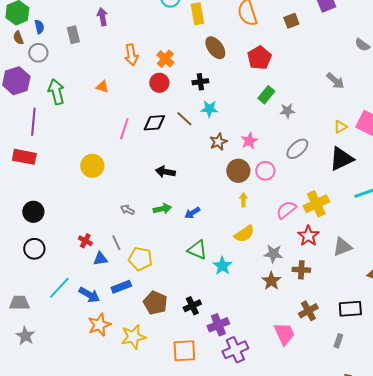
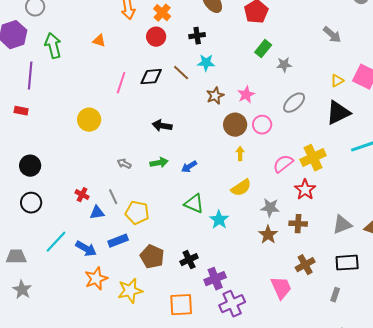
red rectangle: (24, 157) -> (21, 111), size x0.6
gray triangle: (342, 247) -> (342, 225), moved

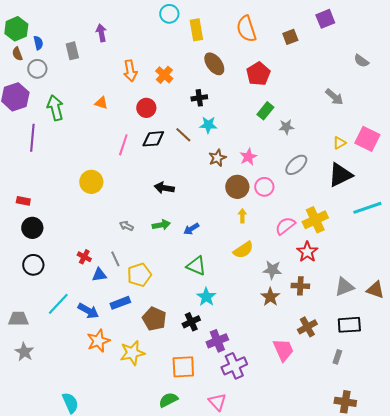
red circle: (156, 37) -> (146, 108), moved
red rectangle: (21, 111) -> (23, 201), moved
yellow pentagon: (137, 213) -> (139, 275), turned -30
cyan star: (219, 220) -> (206, 297), moved

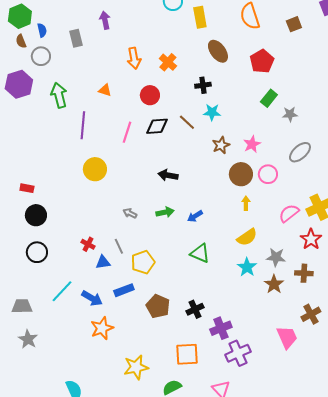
purple line: (32, 138) -> (83, 125), moved
cyan star: (206, 297) -> (247, 267), moved
yellow star: (132, 353) -> (136, 367), moved

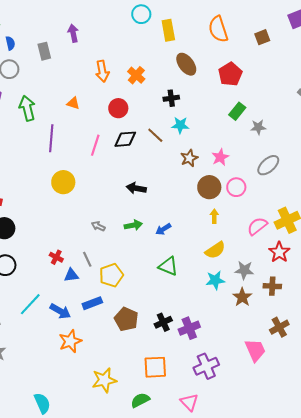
cyan star: (247, 267) -> (215, 280), turned 30
purple cross: (221, 328) -> (189, 328), moved

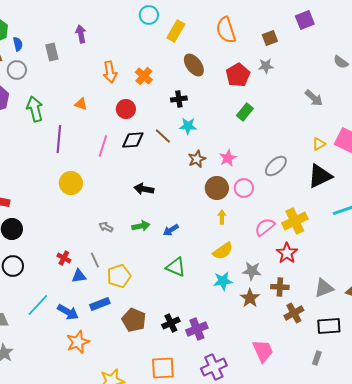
yellow rectangle: (168, 30) -> (176, 31), turned 40
gray star: (258, 127) -> (266, 66), moved
brown cross: (279, 327) -> (294, 313), moved

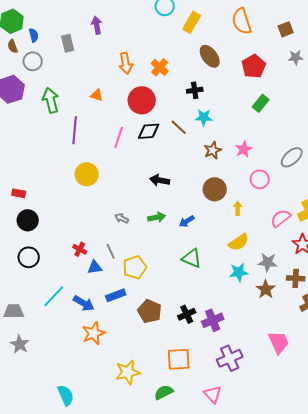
gray star: (266, 66) -> (296, 57), moved
red circle: (126, 109) -> (142, 100), size x1.4
brown circle: (217, 188) -> (215, 189), moved

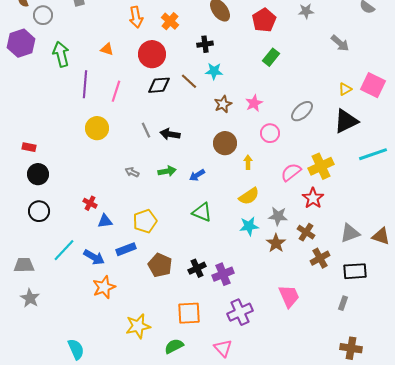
pink line: (119, 137) -> (116, 91), moved
gray line: (111, 251) -> (146, 130), moved
brown cross: (296, 278) -> (306, 232), turned 30

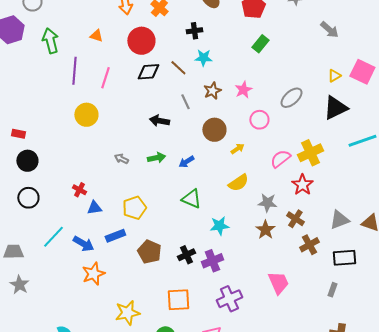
gray line: (146, 130) -> (185, 102), moved
yellow arrow: (248, 162) -> (237, 149), turned 56
cyan star: (249, 226) -> (219, 226), moved

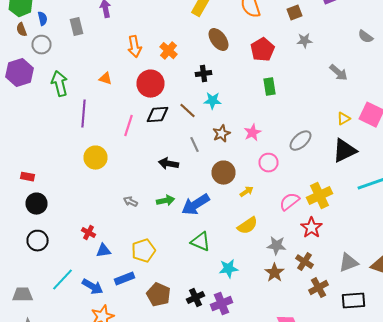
green rectangle: (260, 44) -> (270, 87), turned -48
pink line: (105, 78) -> (128, 126), moved
blue arrow: (186, 162) -> (196, 205), size x1.8

